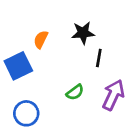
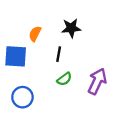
black line: (99, 58) -> (59, 54), moved
blue square: (18, 66) -> (16, 56), turned 30

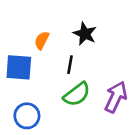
black star: (71, 28) -> (85, 34), turned 30
green semicircle: (64, 79) -> (77, 94), size x1.5

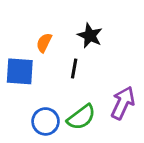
green semicircle: (77, 94) -> (81, 117), moved
blue circle: (27, 116) -> (46, 121), moved

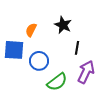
black line: (74, 68) -> (77, 48), moved
blue circle: (46, 121) -> (39, 61), moved

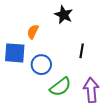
black star: (63, 25) -> (64, 15), moved
purple arrow: (86, 72) -> (91, 90), moved, turned -30

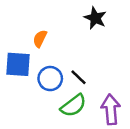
black star: (64, 15) -> (95, 18), moved
black line: (82, 51) -> (79, 77), moved, turned -56

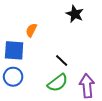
blue circle: (50, 79) -> (13, 77), moved

